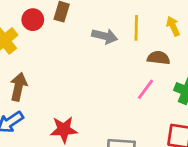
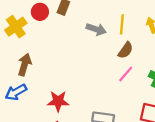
brown semicircle: (159, 58) -> (126, 50), moved, turned 114

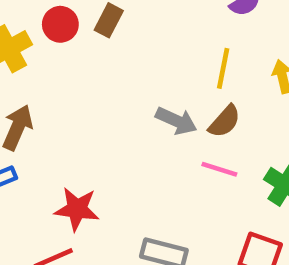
gray arrow: (96, 29) -> (176, 121), moved
pink line: (126, 74) -> (219, 169), turned 60

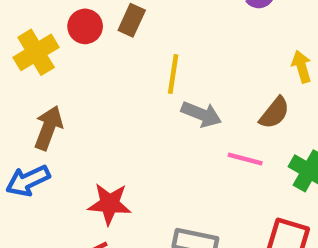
yellow line: (223, 68) -> (173, 74), moved
brown semicircle: (225, 121) -> (274, 113), moved

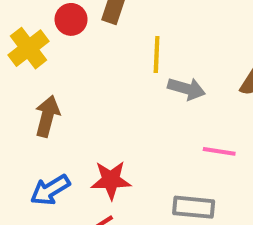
pink line: (245, 159) -> (219, 151), moved
blue arrow: (28, 181) -> (50, 190), moved

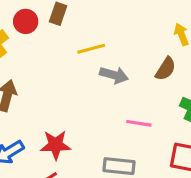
yellow line: (157, 54) -> (91, 49), turned 72

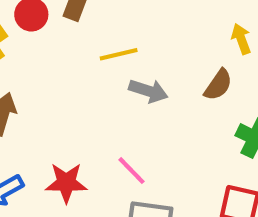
pink line: (139, 123) -> (132, 171), moved, turned 35

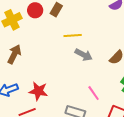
pink line: (132, 171) -> (94, 93), moved

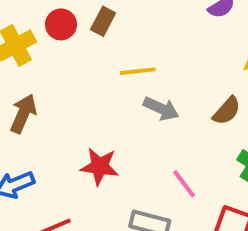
red star: (38, 91) -> (100, 166), moved

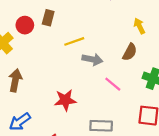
pink line: (184, 184) -> (113, 84), moved

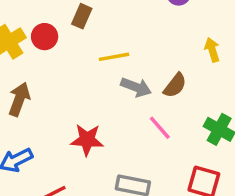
red circle: (25, 25) -> (45, 37), moved
brown semicircle: (130, 52) -> (175, 85), moved

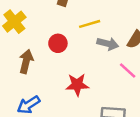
red circle: (45, 37) -> (58, 43), moved

